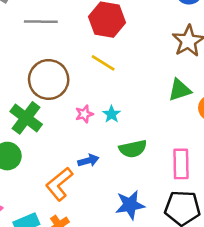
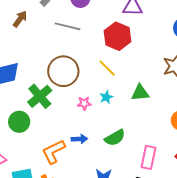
green triangle: (180, 90) -> (140, 93), moved
cyan star: (112, 114) -> (106, 97), moved
green semicircle: (133, 149) -> (115, 138), turned -30

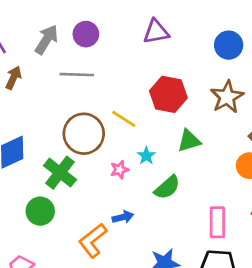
red hexagon: (118, 36) -> (168, 94), moved
yellow line: (107, 68) -> (124, 119), moved
green semicircle: (115, 138) -> (167, 187), moved

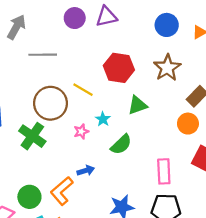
purple circle: (86, 34) -> (75, 18), moved
green circle: (40, 211) -> (29, 197), moved

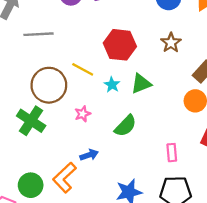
brown star: (167, 68) -> (171, 43), size x0.7
cyan star: (103, 119) -> (112, 85), moved
pink rectangle: (164, 171) -> (172, 153), size x0.7

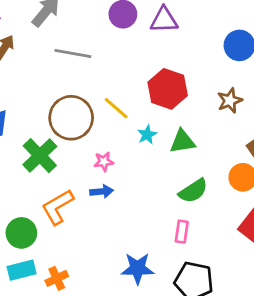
green semicircle: (125, 126) -> (193, 191), moved
pink rectangle: (172, 153) -> (182, 232), moved
blue arrow: (89, 155) -> (102, 191), moved
orange L-shape: (65, 178) -> (58, 207), moved

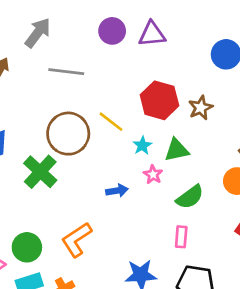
brown star: (230, 101) -> (201, 108), moved
pink star: (104, 162) -> (153, 175), moved, turned -30
blue arrow: (102, 191) -> (117, 191), moved
orange L-shape: (58, 207) -> (77, 240), moved

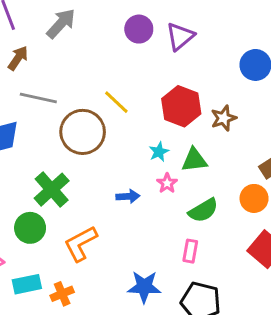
purple triangle: (152, 34) -> (180, 36), turned -40
gray line: (66, 72) -> (38, 98), moved
yellow line: (111, 122) -> (116, 102), moved
green cross: (40, 172) -> (52, 190), moved
green circle: (27, 247) -> (30, 228), moved

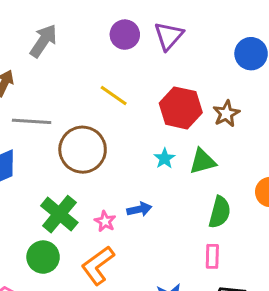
yellow line: (116, 102) -> (114, 95), moved
pink star: (167, 183) -> (105, 221), moved
green semicircle: (203, 210) -> (220, 212), turned -36

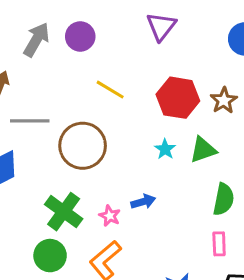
purple circle: (125, 35) -> (80, 36), moved

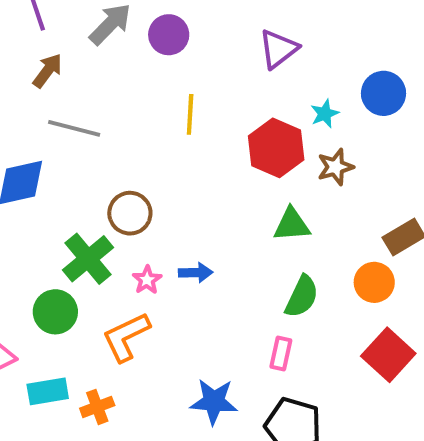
yellow line: (110, 90) -> (190, 114), turned 48
brown circle: (83, 146) -> (130, 213), moved, size x0.7
cyan star: (165, 149) -> (325, 114), moved

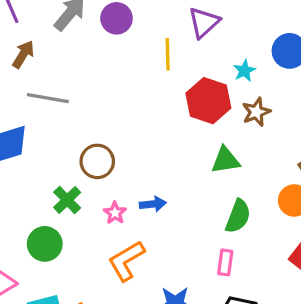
yellow line: (190, 114) -> (168, 54), moved
green cross: (88, 259) -> (67, 200), size x0.7
orange L-shape: (126, 337) -> (126, 261), moved

